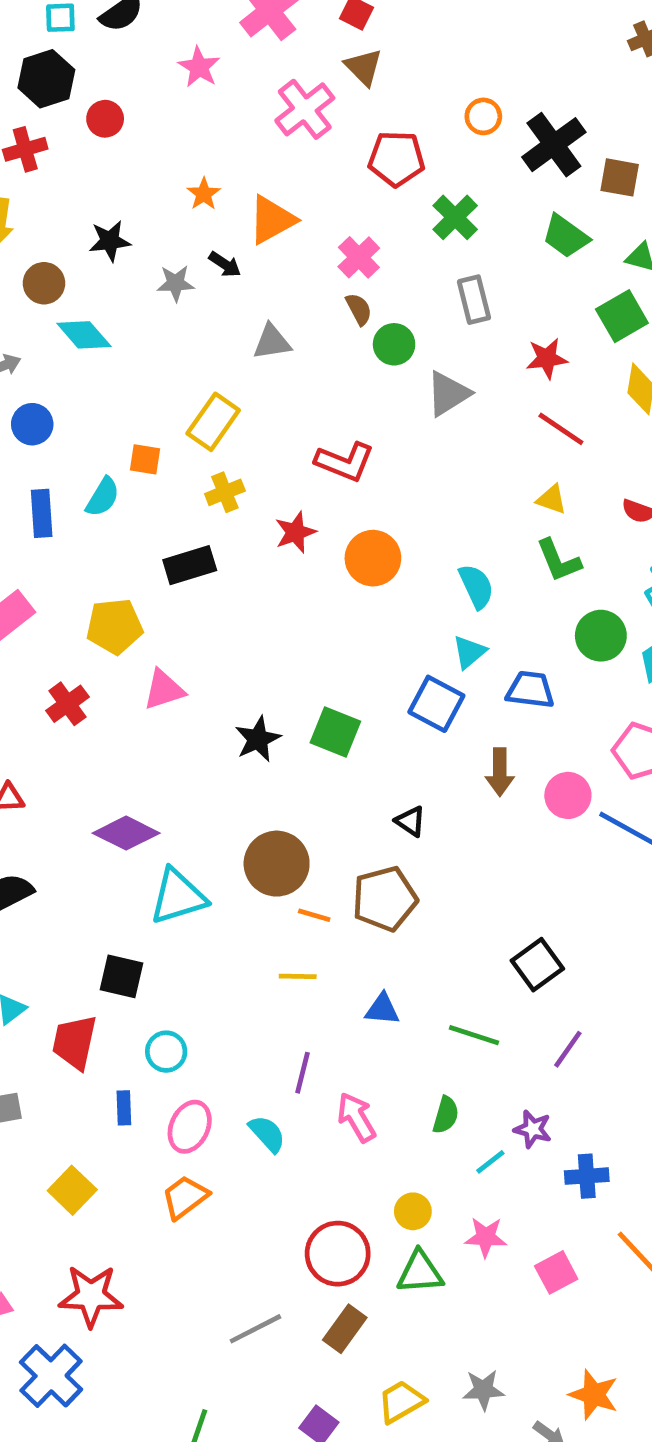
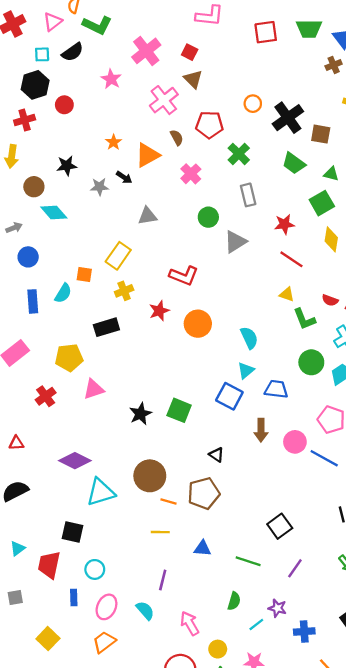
brown semicircle: (359, 309) -> (177, 138), moved
green L-shape: (559, 560) -> (304, 319), moved
pink arrow: (356, 1117) -> (190, 623), moved

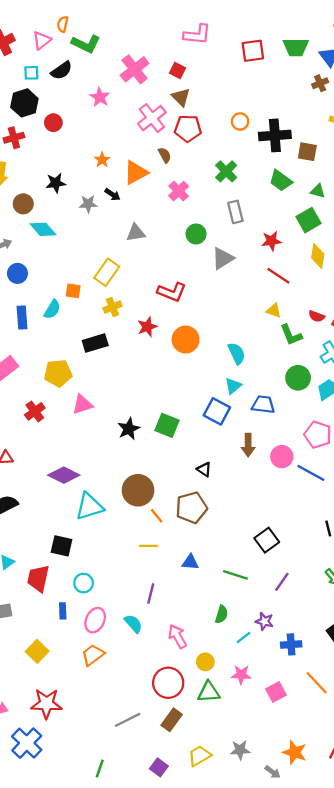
black cross: (288, 118) -> (275, 135), turned 32
red pentagon: (209, 125) -> (188, 128), moved
orange line: (169, 502) -> (157, 516), turned 35

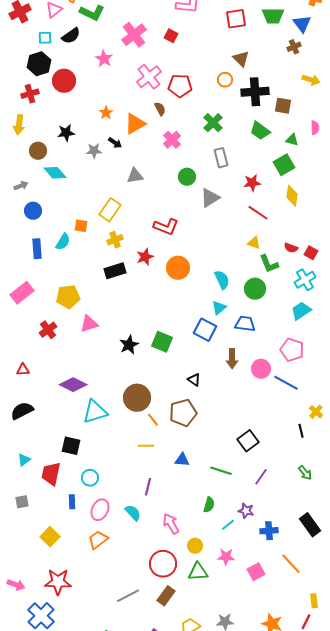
brown triangle: (181, 97) -> (241, 59), moved
red circle: (53, 123) -> (64, 81), size x1.5
black rectangle: (95, 343) -> (115, 271), moved
green circle: (298, 378) -> (255, 289), moved

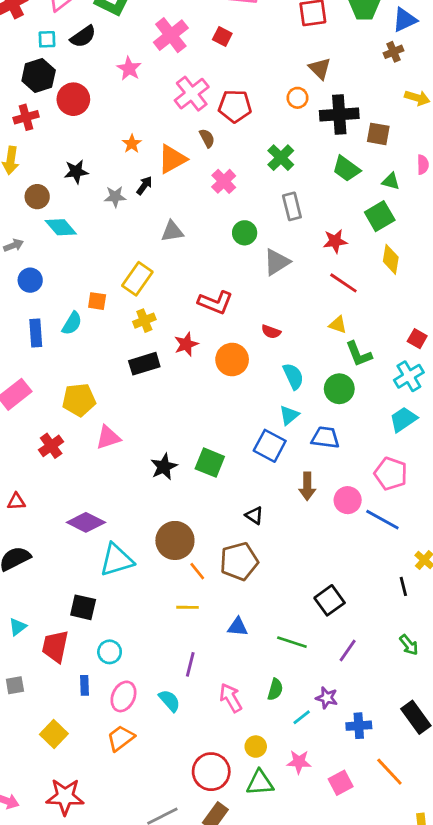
blue triangle: (302, 24) -> (405, 20), turned 42
black arrow: (115, 143) -> (144, 185), turned -88
red semicircle: (291, 248) -> (271, 332), moved
pink arrow: (171, 524) -> (231, 698), moved

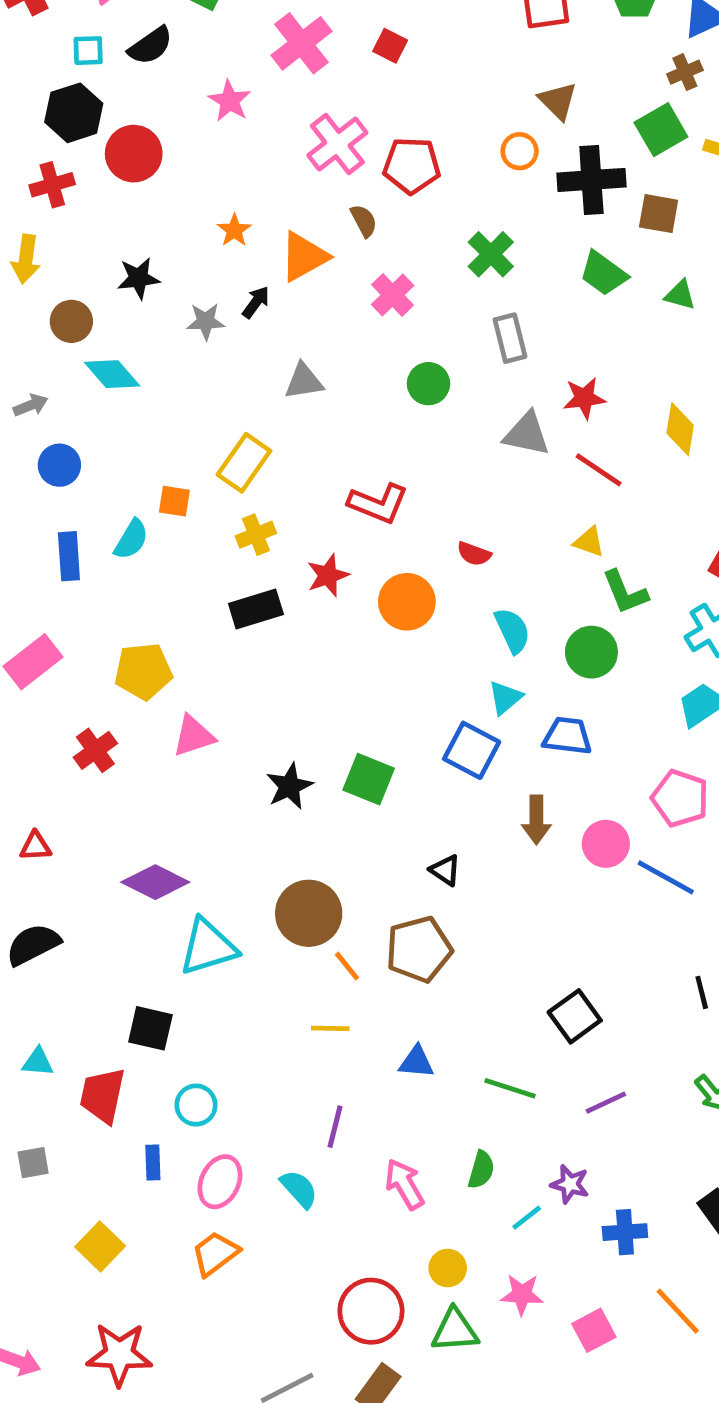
green square: (380, 216) -> (661, 130), moved
gray triangle: (277, 262) -> (527, 434), moved, turned 44
cyan triangle: (18, 627) -> (38, 1062), turned 42
purple line: (348, 650) -> (606, 1103), turned 30

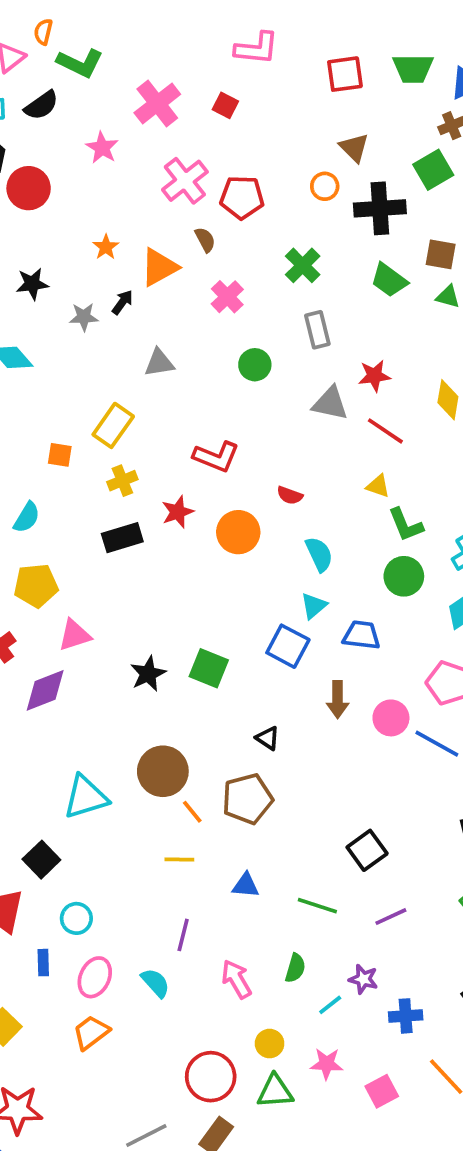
brown square: (659, 214) -> (441, 254), moved
cyan semicircle: (131, 539) -> (27, 517), moved
green circle: (591, 652) -> (404, 576), moved
purple diamond: (155, 882) -> (45, 690), moved, turned -48
black square: (150, 1028) -> (41, 860), turned 33

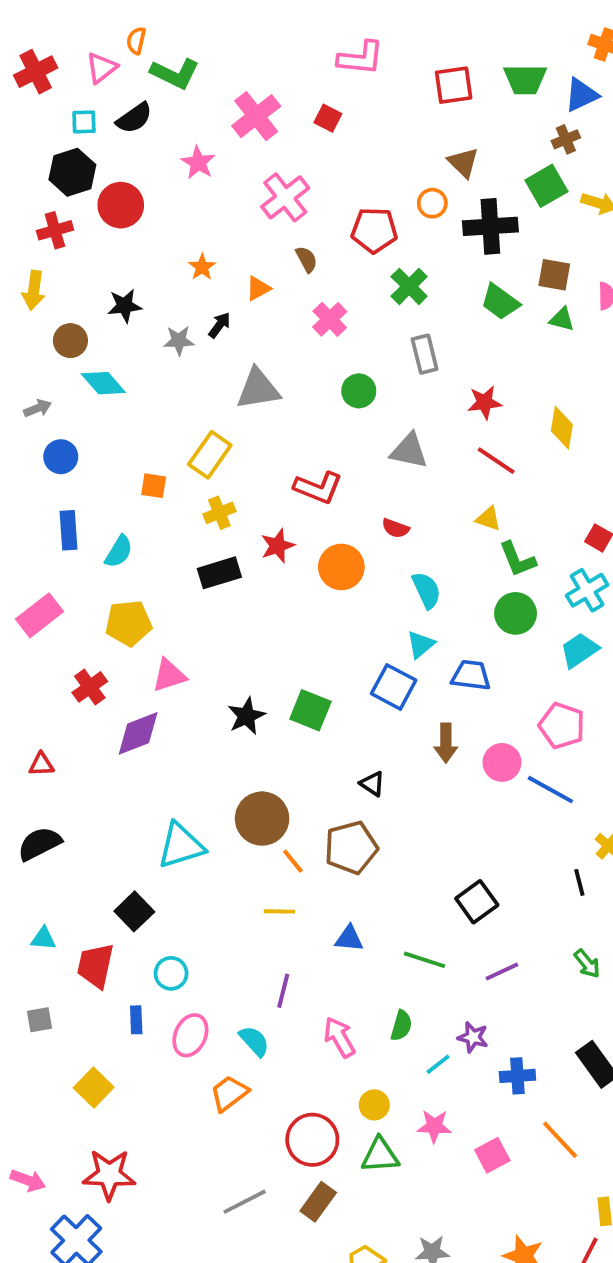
red pentagon: (242, 197) -> (374, 230), moved
orange triangle: (159, 267) -> (258, 288), size x0.6
gray triangle: (159, 363) -> (258, 389), size x1.4
gray triangle: (330, 403) -> (409, 451), moved
orange trapezoid: (91, 1032) -> (229, 1093), moved

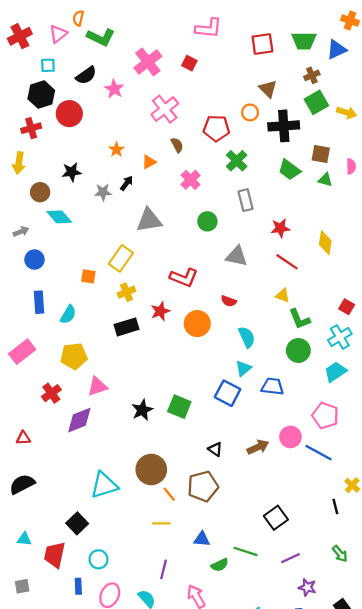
black semicircle: (134, 118) -> (86, 75), moved
brown cross: (566, 139) -> (312, 75), moved
brown arrow: (446, 743) -> (258, 447), moved, turned -115
green semicircle: (401, 1026) -> (220, 565), moved, turned 48
purple star: (473, 1037) -> (307, 587), moved

